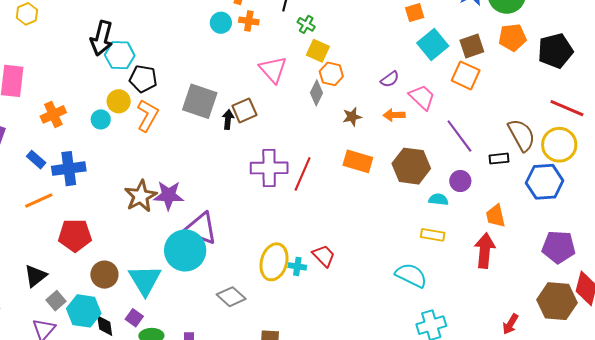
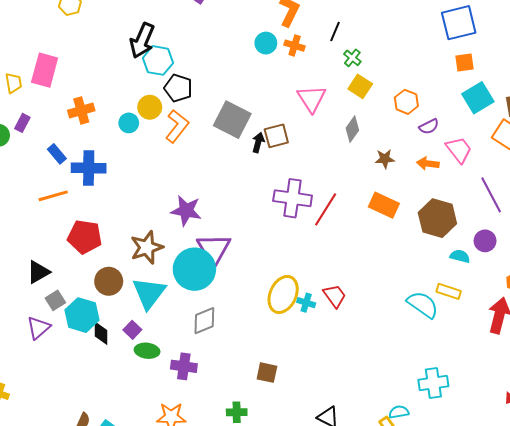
orange hexagon: (331, 74) -> (406, 102), moved
brown star: (141, 196) -> (147, 247), moved
purple triangle: (201, 228) -> (214, 249), turned 30
cyan semicircle: (411, 275) -> (423, 305), moved
gray diamond: (231, 297) -> (204, 321), moved, turned -72

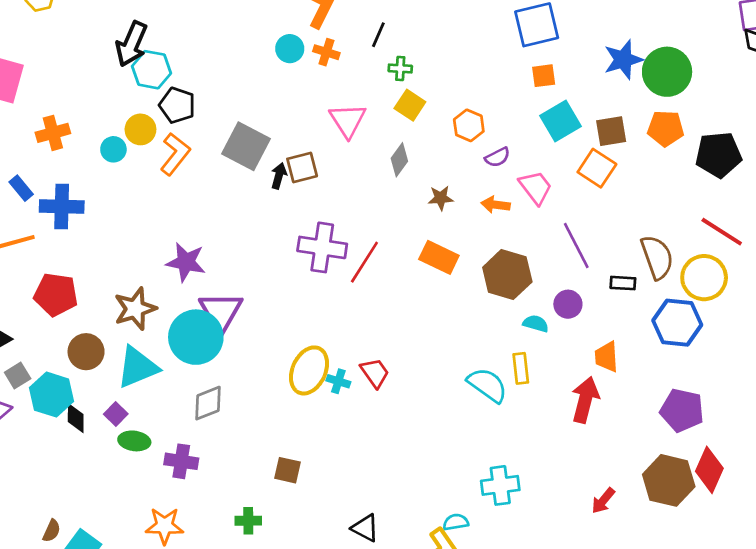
green cross: (352, 58) -> (400, 69), turned -36
yellow rectangle: (449, 291) -> (521, 368), turned 65
cyan triangle: (149, 293) -> (137, 367), turned 30

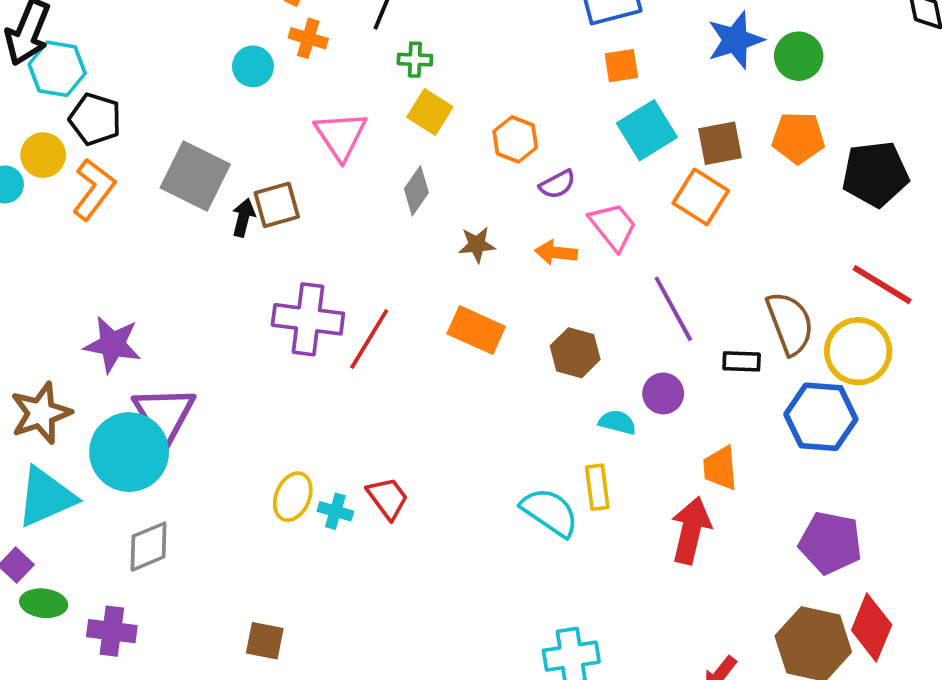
cyan circle: (290, 49) -> (253, 66), moved
green circle: (667, 72) -> (799, 56), size x0.7
brown hexagon: (507, 275) -> (575, 353), size x0.7
yellow ellipse: (309, 370) -> (293, 497), size x0.7

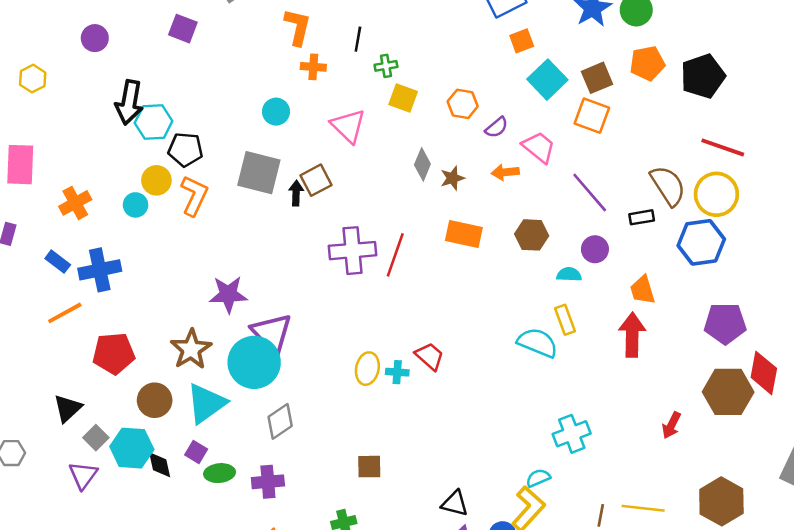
cyan circle: (253, 66) -> (276, 112), moved
gray diamond: (416, 191) -> (422, 164), moved

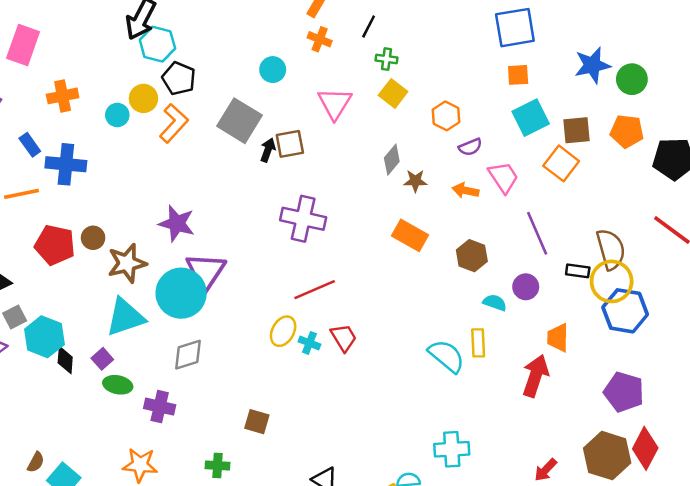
yellow circle: (716, 194) -> (612, 281), moved
red line: (395, 255) -> (315, 290), moved, turned 30
brown circle: (155, 400) -> (93, 238), moved, size x0.7

